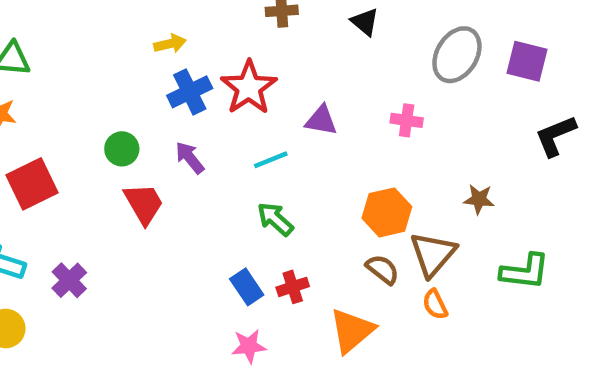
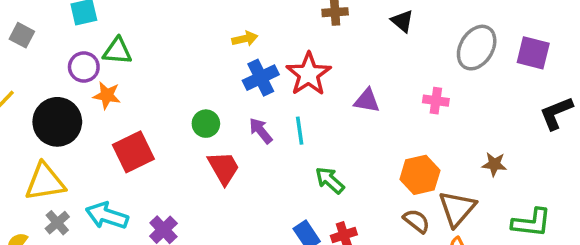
cyan line: (271, 160) -> (300, 131), moved, turned -76

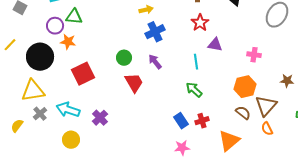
red star: (309, 74) -> (200, 23), moved, size x0.7
pink cross: (436, 101) -> (254, 55), moved
cyan line: (300, 131) -> (196, 62), moved

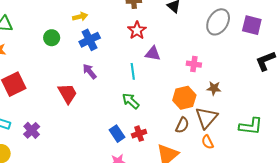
green circle: (124, 58) -> (52, 38), moved
brown star: (287, 81) -> (214, 88), moved
brown semicircle: (243, 113) -> (182, 125), turned 77

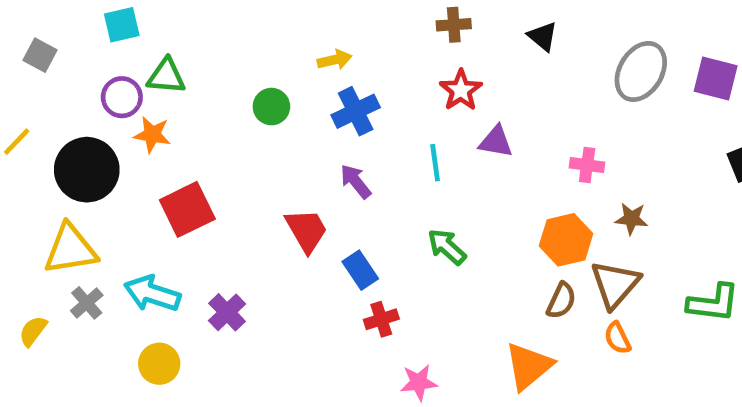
cyan line: (133, 71) -> (435, 163), moved
blue rectangle: (117, 134) -> (360, 270), moved
red cross: (139, 134) -> (381, 319), moved

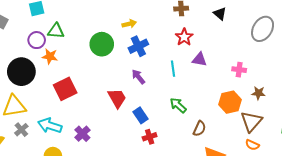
green circle: (271, 107) -> (102, 44), size x1.5
brown semicircle: (561, 301) -> (199, 129), moved
orange semicircle: (617, 338) -> (252, 145), turned -40

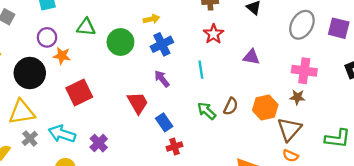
green triangle: (56, 31) -> (86, 27), moved
purple triangle: (199, 59) -> (251, 57), moved
pink cross: (239, 70) -> (304, 71), moved, size x1.5
brown semicircle: (199, 129) -> (231, 106), moved

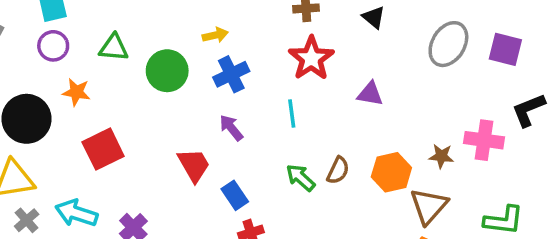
red star: (214, 34) -> (311, 58), size x1.4
purple circle: (47, 37) -> (53, 46), moved
pink cross: (304, 71) -> (484, 140), moved

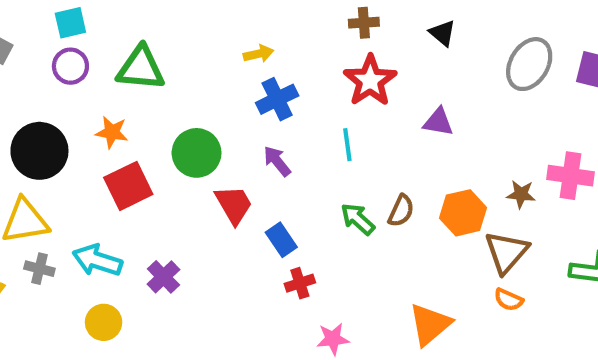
green triangle: (114, 48) -> (141, 68), size x1.4
green circle: (167, 71) -> (197, 153), moved
orange star: (76, 92) -> (112, 132), moved
gray cross: (27, 220) -> (39, 269), turned -35

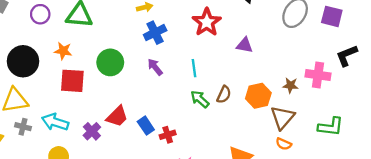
cyan line: (347, 145) -> (194, 68), moved
red square: (128, 186) -> (72, 81), turned 30
red trapezoid: (234, 205) -> (117, 116), moved, turned 75
blue rectangle: (281, 240) -> (146, 126), moved

